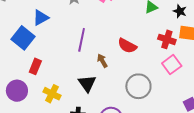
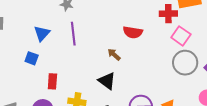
blue square: (23, 38) -> (32, 58), size x0.6
purple line: (82, 40) -> (73, 34), moved
gray circle: (138, 86) -> (185, 63), moved

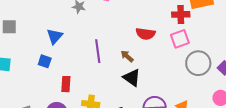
purple line: (73, 34) -> (98, 51), moved
pink square: (181, 36) -> (180, 39), moved, turned 36
black triangle: (107, 81) -> (132, 78), moved

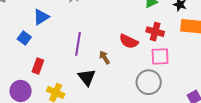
red cross: (181, 14) -> (155, 32), moved
gray circle: (198, 63) -> (149, 82), moved
black triangle: (132, 78) -> (87, 77), moved

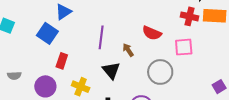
red cross: (155, 32) -> (189, 16), moved
blue square: (24, 38) -> (47, 33), size x1.5
gray circle: (149, 82) -> (160, 72), moved

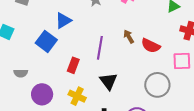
brown arrow: (128, 50) -> (129, 37), moved
red rectangle: (62, 61) -> (73, 65), moved
gray semicircle: (14, 76) -> (21, 73), moved

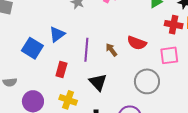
blue triangle: (63, 21) -> (57, 34), moved
brown arrow: (129, 37) -> (111, 50), moved

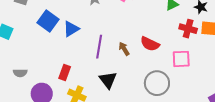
blue square: (32, 48) -> (48, 21), moved
red rectangle: (61, 70) -> (65, 72), moved

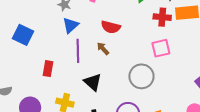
blue triangle: (71, 29) -> (71, 25), moved
red semicircle: (150, 44) -> (111, 27), moved
red rectangle: (65, 72) -> (48, 69), moved

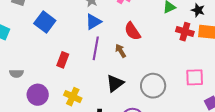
red semicircle: (111, 27) -> (132, 31), turned 30
pink square: (161, 48) -> (195, 77), moved
black triangle: (93, 82) -> (115, 83), moved, turned 30

